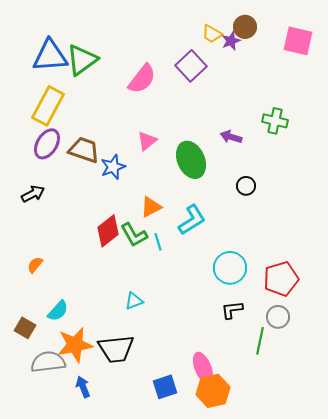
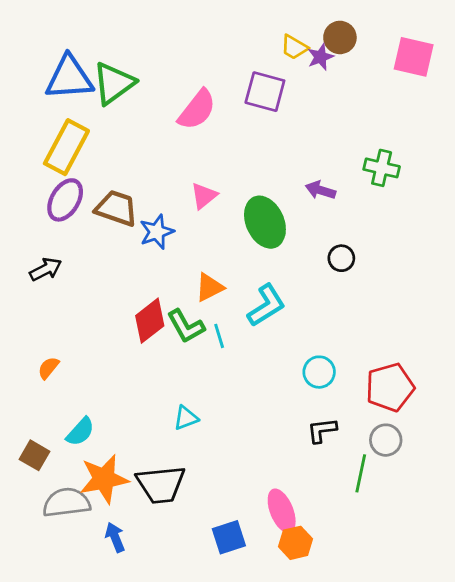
purple square: (191, 66) -> (265, 92), turned -32
cyan circle: (230, 268) -> (319, 372), size x0.7
orange hexagon: (213, 391) -> (296, 543), size x0.7

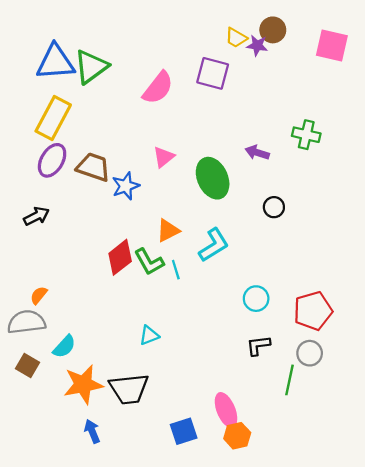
purple star: (321, 57) -> (257, 45), turned 30
gray semicircle: (66, 503) -> (26, 322), moved

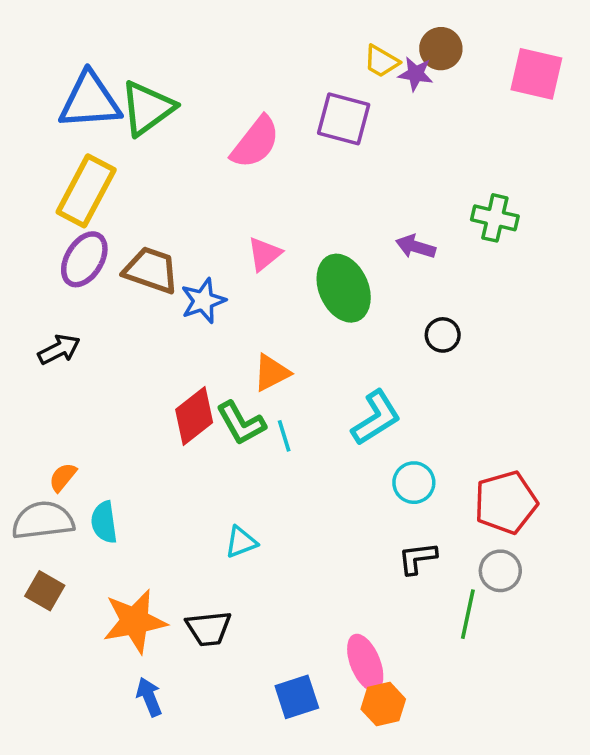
cyan L-shape: (214, 245) -> (376, 418), moved
cyan semicircle: (64, 347) -> (104, 522), moved, turned 130
black trapezoid: (129, 389) -> (209, 628), size x0.7

